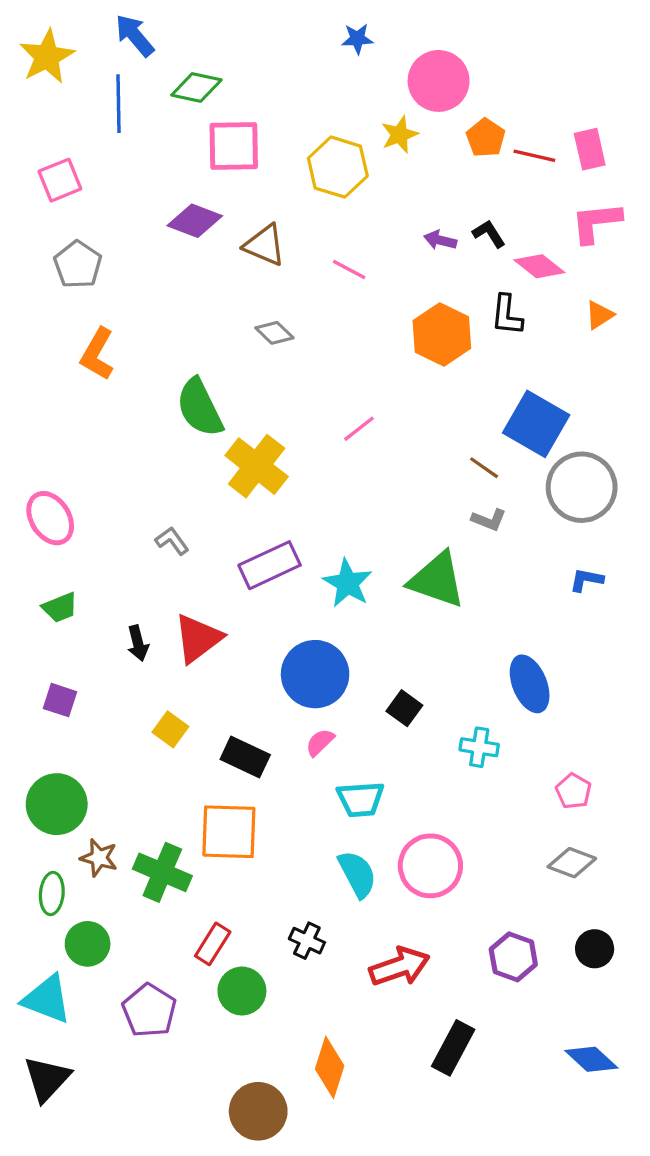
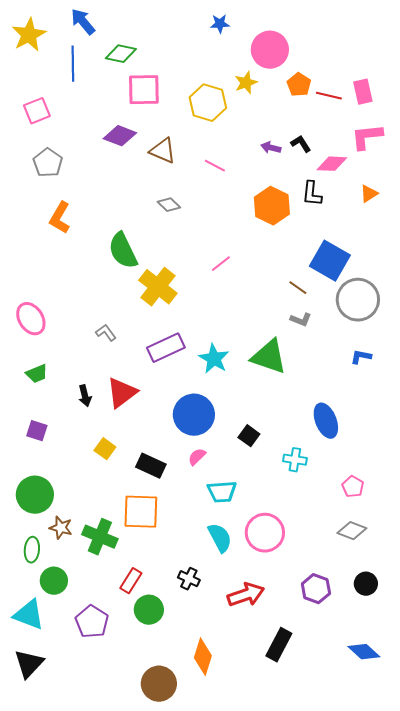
pink diamond: (539, 266) -> (332, 164), turned -36

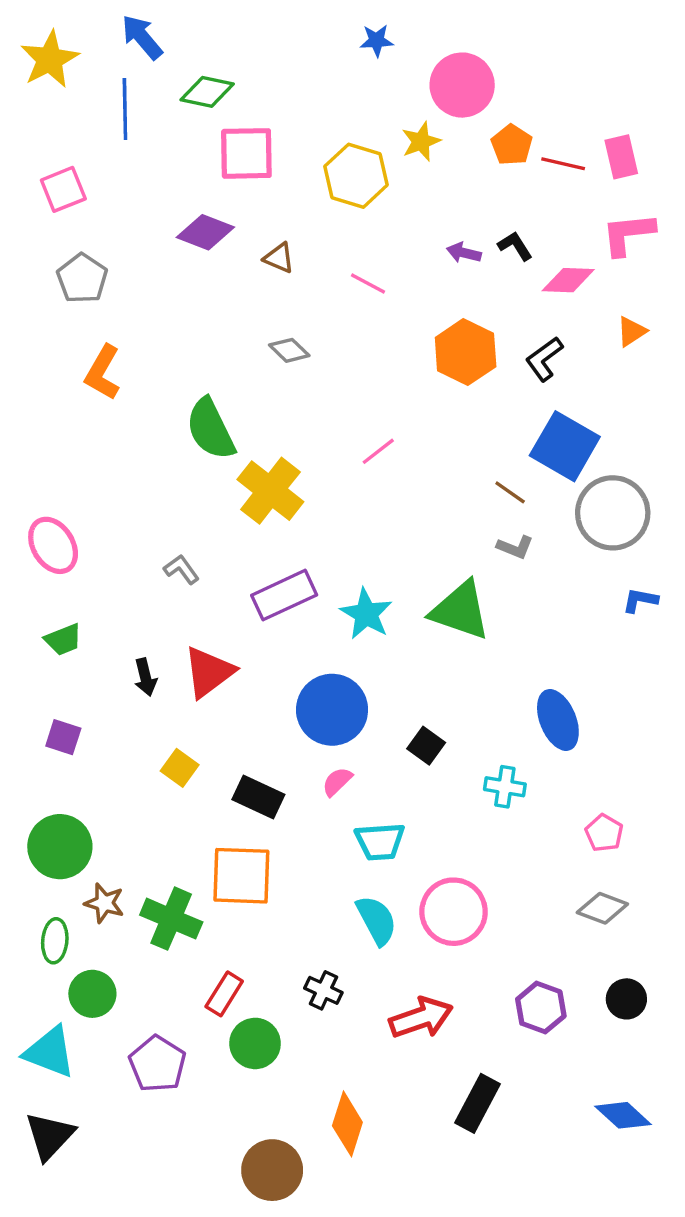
brown triangle: (163, 151) -> (279, 258), size x0.7
black L-shape: (312, 194) -> (544, 359), moved, turned 48
blue L-shape: (361, 357) -> (640, 600), moved

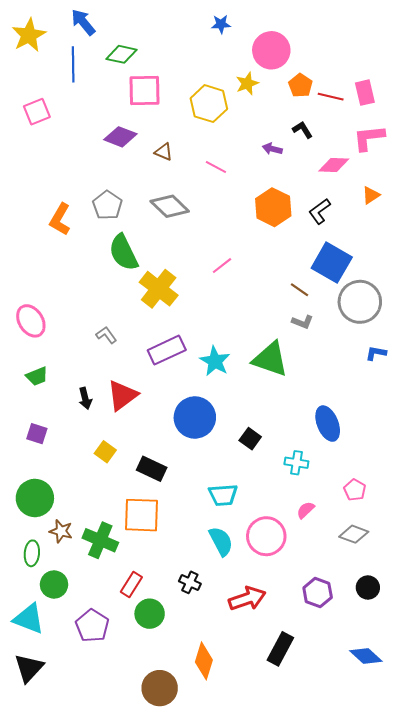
black L-shape: (515, 246) -> (302, 130), moved
gray pentagon: (82, 278) -> (107, 205), moved
gray diamond: (289, 350) -> (170, 206), size x1.6
pink semicircle: (337, 782) -> (306, 510), moved

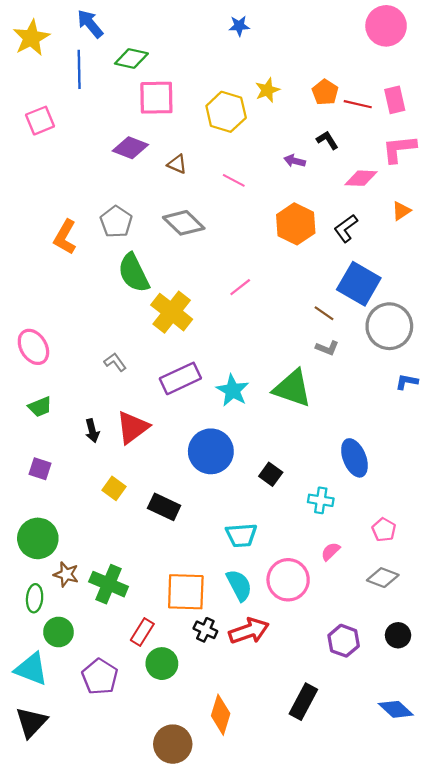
pink circle: (271, 50) -> (386, 26), moved
orange square: (142, 515) -> (186, 592), moved
red arrow: (247, 599) -> (249, 631), moved

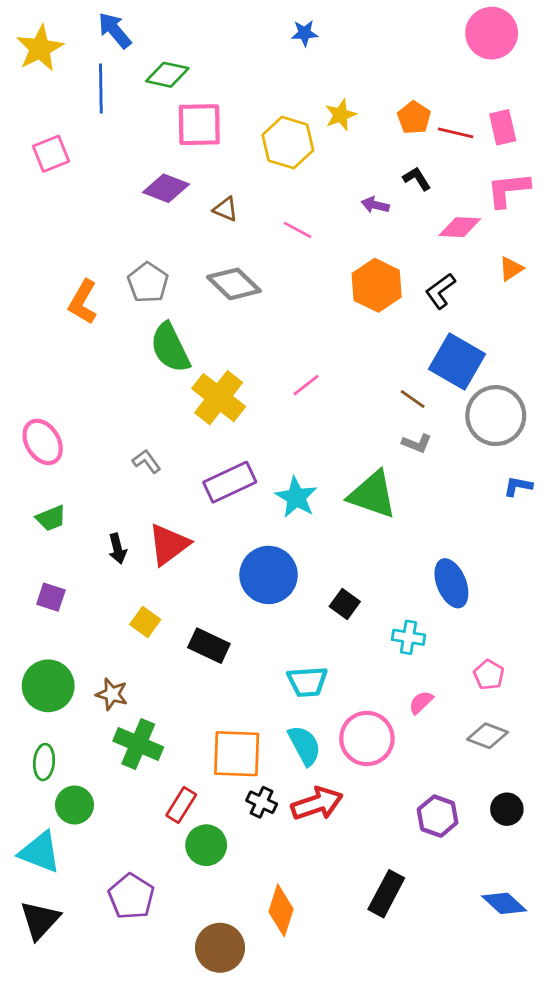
pink line: (240, 287) -> (306, 385), moved
brown star: (66, 574) -> (112, 694), moved
purple pentagon: (100, 677) -> (131, 896), moved

